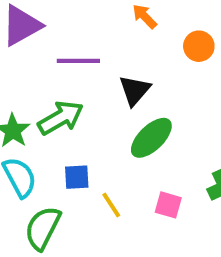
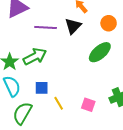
black triangle: (135, 90) -> (73, 26), moved
green ellipse: (151, 138) -> (100, 52), moved

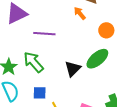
black triangle: (73, 26) -> (73, 69), moved
green arrow: (35, 57) -> (33, 62), turned -105

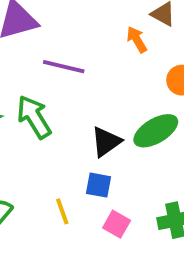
blue square: (40, 93) -> (99, 185), moved

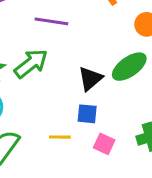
green arrow: (34, 117) -> (31, 63), turned 88
yellow line: (62, 211) -> (60, 137), turned -65

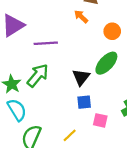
yellow line: (60, 137) -> (70, 135), moved, turned -32

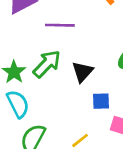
black triangle: (81, 77) -> (82, 72), moved

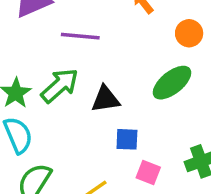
black triangle: (82, 72) -> (105, 99), turned 35

